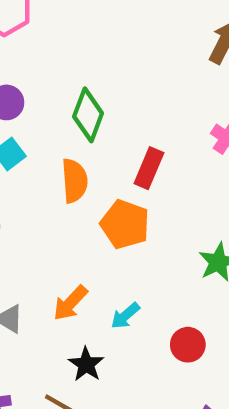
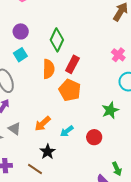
red rectangle: (149, 168) -> (72, 64), moved
red circle: (188, 345) -> (94, 137), moved

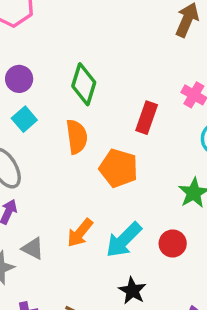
red rectangle: (72, 64) -> (147, 118), moved
cyan arrow: (67, 131) -> (124, 240), size x1.6
black star: (48, 152) -> (132, 291), moved

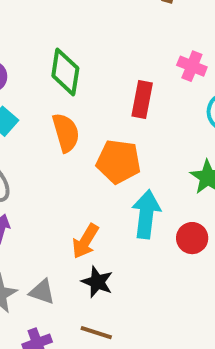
cyan arrow: (124, 240) -> (146, 214), moved, turned 150
gray triangle: (33, 248) -> (42, 292), moved
black star: (132, 291) -> (97, 282), moved

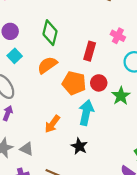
orange semicircle: (66, 133) -> (47, 65), turned -114
red circle: (192, 238) -> (99, 83), moved
black star: (97, 282) -> (79, 146), moved

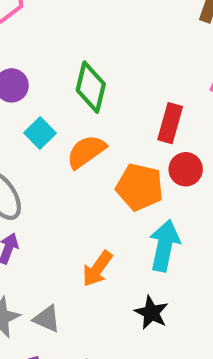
cyan square: (15, 56) -> (40, 133), moved
red circle: (99, 83) -> (186, 169), moved

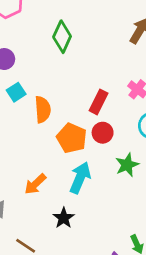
green diamond: (91, 87) -> (62, 37), moved
orange semicircle: (86, 152) -> (43, 109), turned 110

